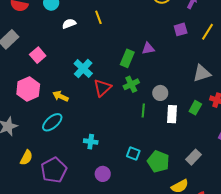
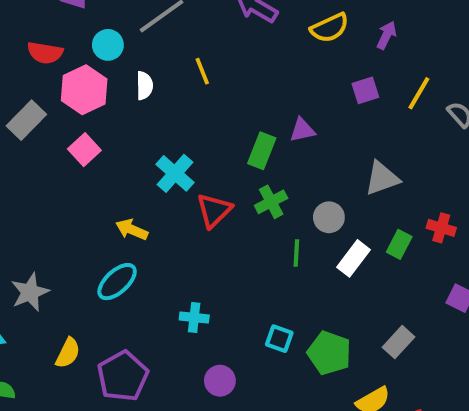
white semicircle: (69, 24) -> (145, 86), turned 112
gray triangle: (202, 73) -> (382, 178), moved
pink hexagon: (28, 89) -> (84, 90), moved
white rectangle: (172, 114) -> (354, 258), turned 36

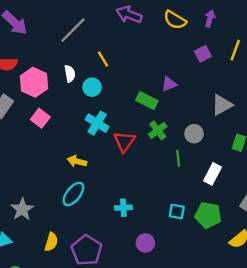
yellow semicircle: (330, 28) -> (175, 20), turned 65
cyan circle: (108, 45) -> (92, 87), moved
green rectangle: (262, 151) -> (147, 101), turned -75
white rectangle: (354, 258) -> (213, 174), moved

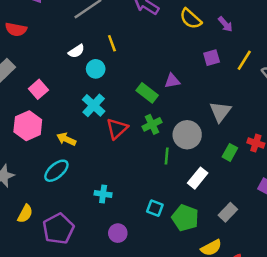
purple arrow: (210, 19) -> (225, 24), turned 112
white semicircle: (70, 74) -> (76, 51), turned 56
pink hexagon: (34, 82) -> (28, 126), moved
gray triangle: (222, 105) -> (220, 112), turned -35
gray circle: (194, 134) -> (187, 135), size x1.5

